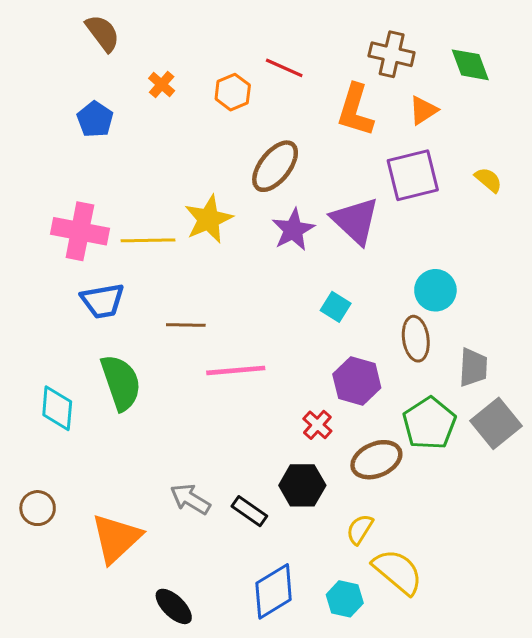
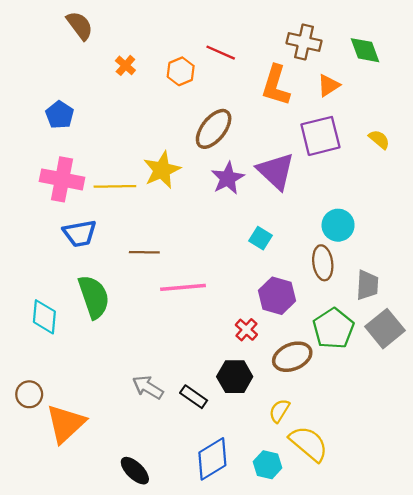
blue pentagon: (95, 119) -> (60, 115), moved
orange triangle: (116, 538) -> (66, 424), moved

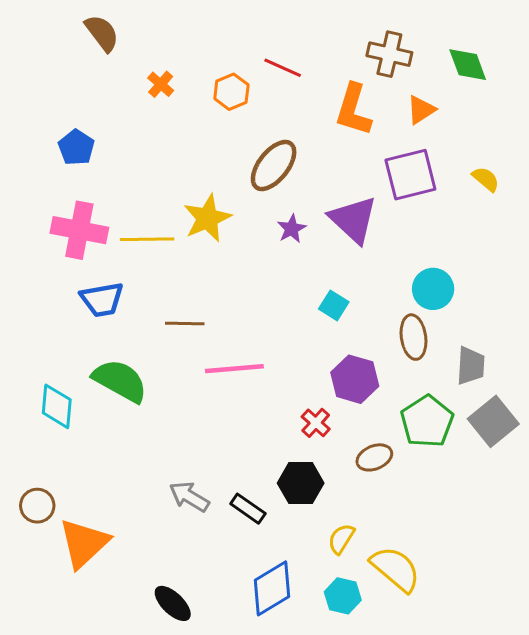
purple star: (228, 178) -> (292, 229), size x0.7
green semicircle: (94, 297) -> (120, 381), turned -42
brown ellipse: (292, 357) -> (374, 457), size x0.7
yellow semicircle: (279, 411) -> (341, 539), moved

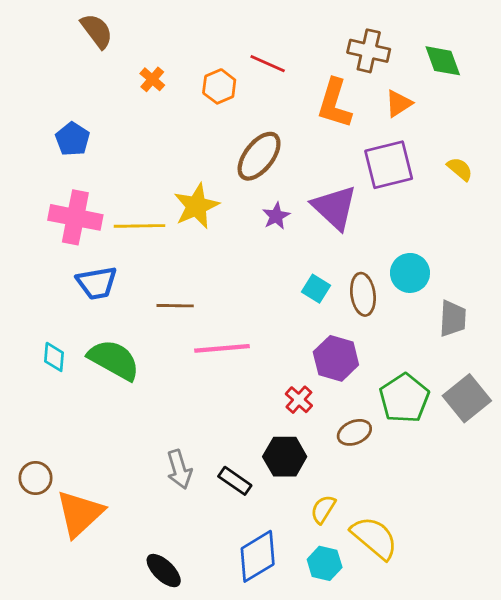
brown ellipse: (413, 337) -> (363, 294), moved
gray trapezoid: (471, 366) -> (453, 319), moved
cyan diamond: (57, 406) -> (54, 357), moved, size x0.7
gray arrow: (189, 497) -> (179, 469), turned -138

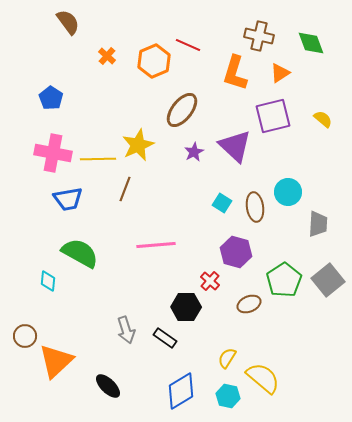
orange hexagon: (219, 86) -> (154, 61), size x1.4
brown line: (175, 306) -> (125, 189), moved, turned -70
cyan diamond: (54, 357) -> (48, 281), moved
black hexagon: (285, 457) -> (186, 307), moved
black ellipse: (164, 571) -> (108, 386), moved

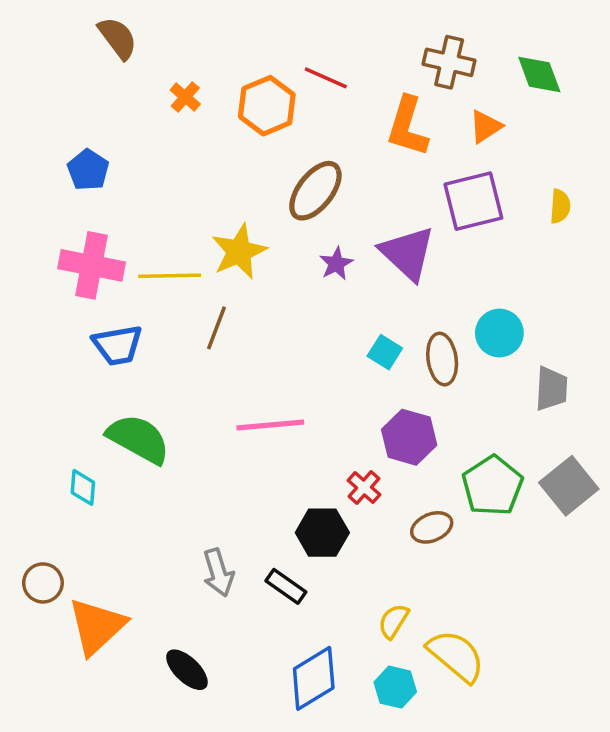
yellow semicircle: (323, 119) -> (560, 206), turned 54

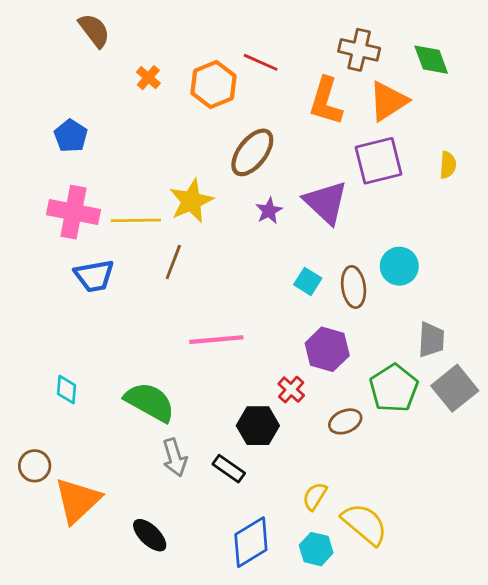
orange triangle: (485, 127) -> (388, 101), size x1.5
gray trapezoid: (551, 389) -> (431, 340), moved
green semicircle: (138, 439) -> (150, 402), moved

